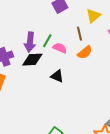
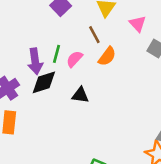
pink semicircle: (60, 48) -> (74, 59), turned -56

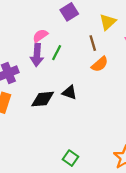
pink semicircle: (74, 59) -> (40, 36), moved
black diamond: (44, 82) -> (43, 99), moved

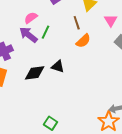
purple arrow: (37, 55) -> (28, 35), turned 126
green square: (70, 158) -> (51, 123), moved

